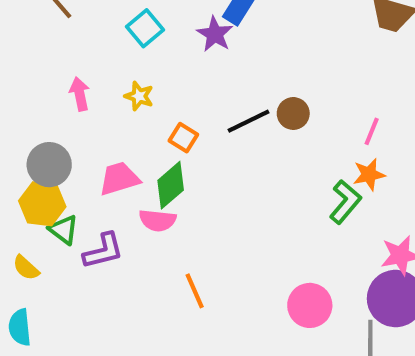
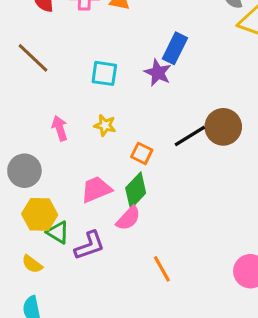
cyan square: (145, 28) -> (104, 73), turned -36
brown circle: (293, 113) -> (223, 127), size x1.5
gray circle: (49, 165) -> (24, 171), moved
pink semicircle: (158, 220) -> (128, 218), turned -48

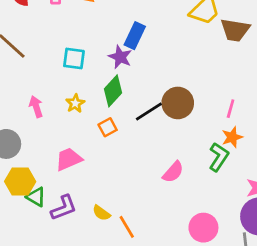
yellow star: (105, 125) -> (75, 103), turned 30
orange square: (142, 153) -> (108, 127), turned 36
green diamond: (136, 190) -> (113, 91), moved
pink semicircle: (128, 218) -> (173, 172), moved
yellow semicircle: (32, 264) -> (101, 213), moved

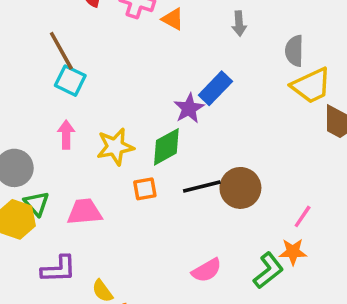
cyan square: (74, 58) -> (70, 81), moved
yellow star: (75, 103) -> (115, 147), size x1.5
green triangle: (36, 197) -> (36, 204), moved

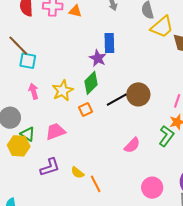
blue rectangle: (215, 88) -> (109, 43), turned -30

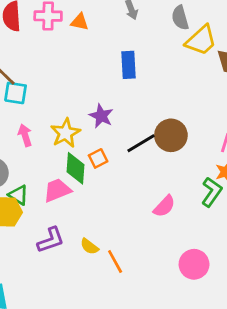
purple star: (98, 58) -> (101, 116), moved
green diamond: (91, 83) -> (75, 168), moved, turned -40

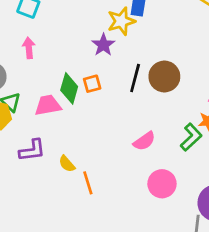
yellow star: (65, 133) -> (121, 21), moved
black line: (141, 143) -> (135, 78), turned -56
pink circle: (194, 264) -> (162, 184), moved

